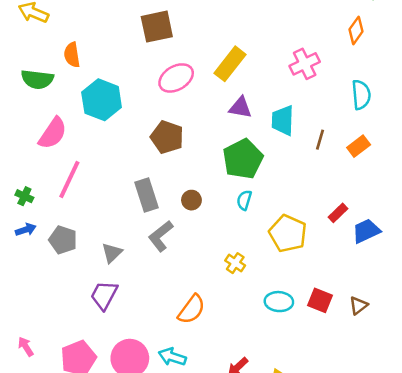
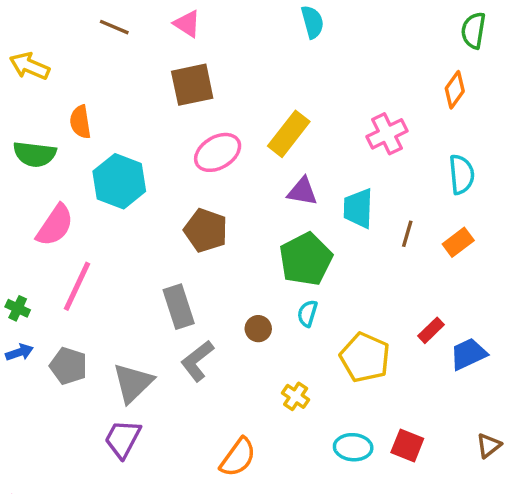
brown circle: (191, 200) -> (258, 329), moved
gray triangle: (112, 253) -> (133, 383), size x1.5
brown triangle: (359, 305) -> (489, 446), moved

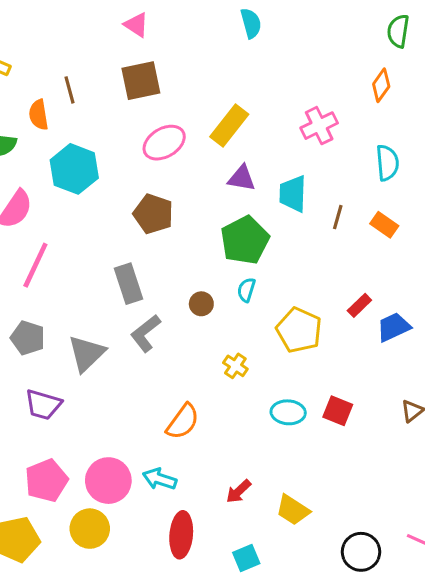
brown line: (114, 27) -> (70, 90), moved, turned 52
orange rectangle: (458, 242) -> (384, 225), turned 72
purple trapezoid: (123, 439) -> (43, 405), moved, turned -102

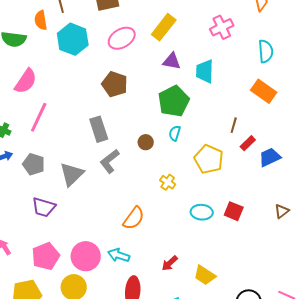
cyan hexagon: (74, 169) -> (73, 39), moved
brown line: (338, 217) -> (234, 125), moved
orange rectangle: (384, 225) -> (264, 91), size x1.4

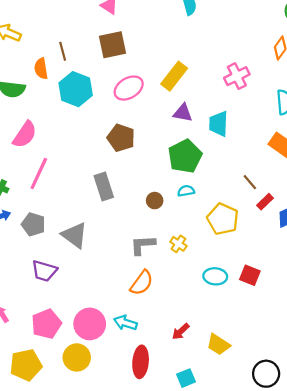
brown line: (234, 125) -> (250, 182), turned -56
cyan semicircle: (175, 133) -> (186, 191), turned 63
gray L-shape: (110, 161) -> (143, 245), moved, turned 35
gray triangle: (72, 174) -> (75, 235), turned -40

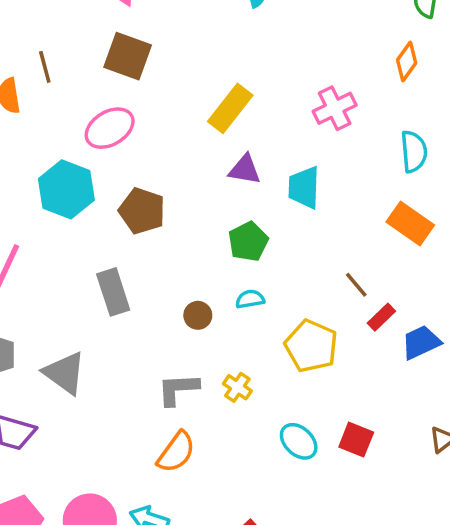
brown square: (112, 45) -> (128, 56), turned 32
pink ellipse: (129, 88) -> (110, 128), moved
cyan hexagon: (76, 89) -> (66, 189), moved
green pentagon: (185, 156) -> (248, 242), size x0.7
cyan ellipse: (215, 276) -> (299, 441), turned 40

